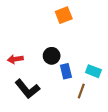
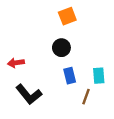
black circle: (52, 56) -> (61, 48), moved
cyan rectangle: (93, 71) -> (99, 76), turned 64

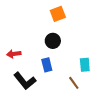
blue rectangle: (70, 76) -> (47, 65), moved
brown line: (86, 97) -> (74, 83), turned -56

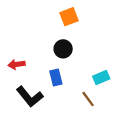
cyan rectangle: (85, 65) -> (101, 78), turned 72

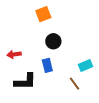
orange square: (69, 17) -> (43, 14), moved
black L-shape: (30, 97) -> (25, 82), turned -50

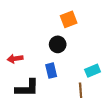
orange square: (43, 14) -> (69, 19), moved
brown line: (74, 84) -> (81, 90), turned 32

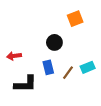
orange square: (69, 19) -> (75, 19), moved
brown line: (81, 90) -> (68, 73), moved, turned 40

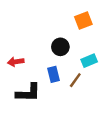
cyan rectangle: (88, 67) -> (89, 61), moved

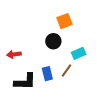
orange square: (83, 20) -> (64, 21), moved
blue rectangle: (53, 74) -> (47, 74), moved

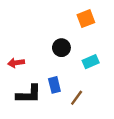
orange square: (64, 21) -> (86, 19), moved
brown line: (66, 71) -> (77, 98), moved

